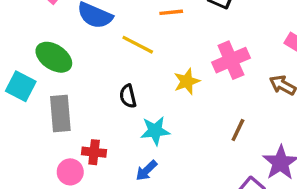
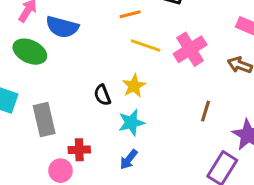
yellow line: (138, 45) -> (146, 45), moved
green ellipse: (54, 57) -> (30, 52), moved
yellow star: (187, 81) -> (134, 86), moved

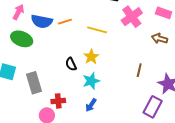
orange line: (130, 14) -> (65, 22), moved
pink cross: (190, 49) -> (132, 17), moved

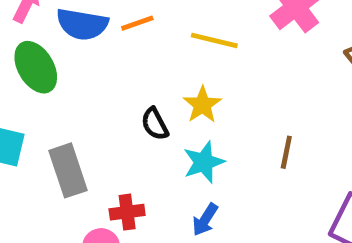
green ellipse: (22, 39) -> (36, 67), turned 40
brown line: (139, 70) -> (286, 152), moved

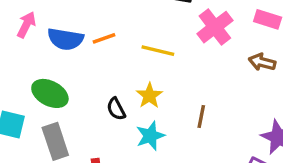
green ellipse: (36, 67) -> (50, 93), moved, turned -32
brown line: (286, 152) -> (201, 116), moved

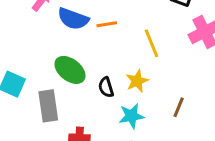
yellow line: (158, 51) -> (151, 43), turned 44
green ellipse: (50, 93) -> (70, 70), moved

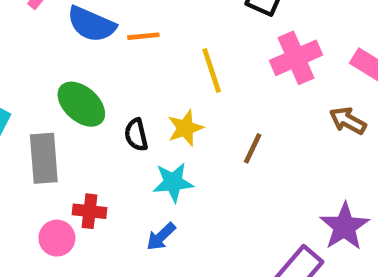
brown line: (179, 107) -> (253, 148), moved

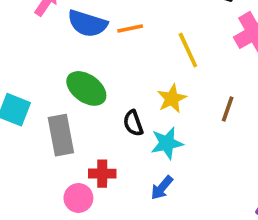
black semicircle: (136, 135) -> (133, 123), moved

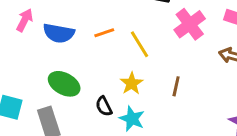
orange line: (130, 29) -> (104, 33), moved
cyan star: (167, 143) -> (132, 119), turned -30

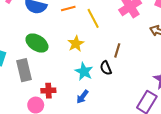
yellow star: (132, 83) -> (76, 44), moved
black semicircle: (104, 106) -> (106, 68), moved

